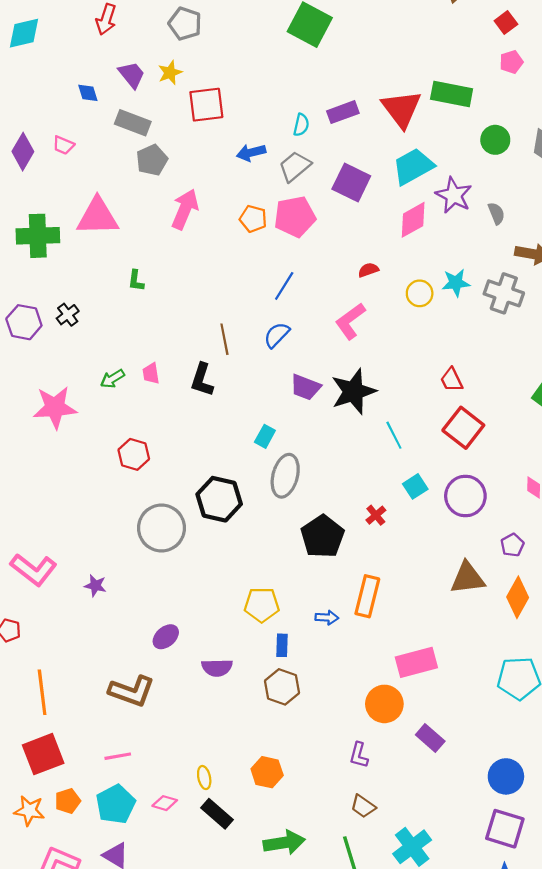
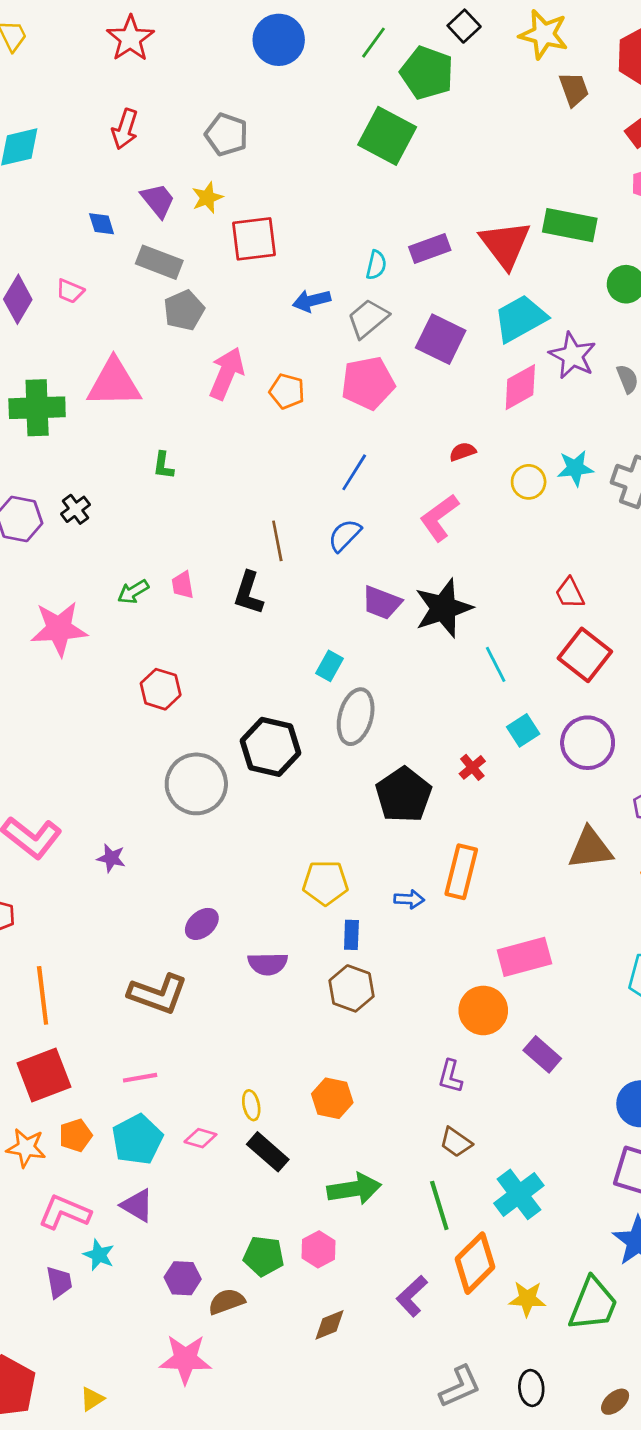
orange pentagon: (253, 219) -> (287, 391), moved

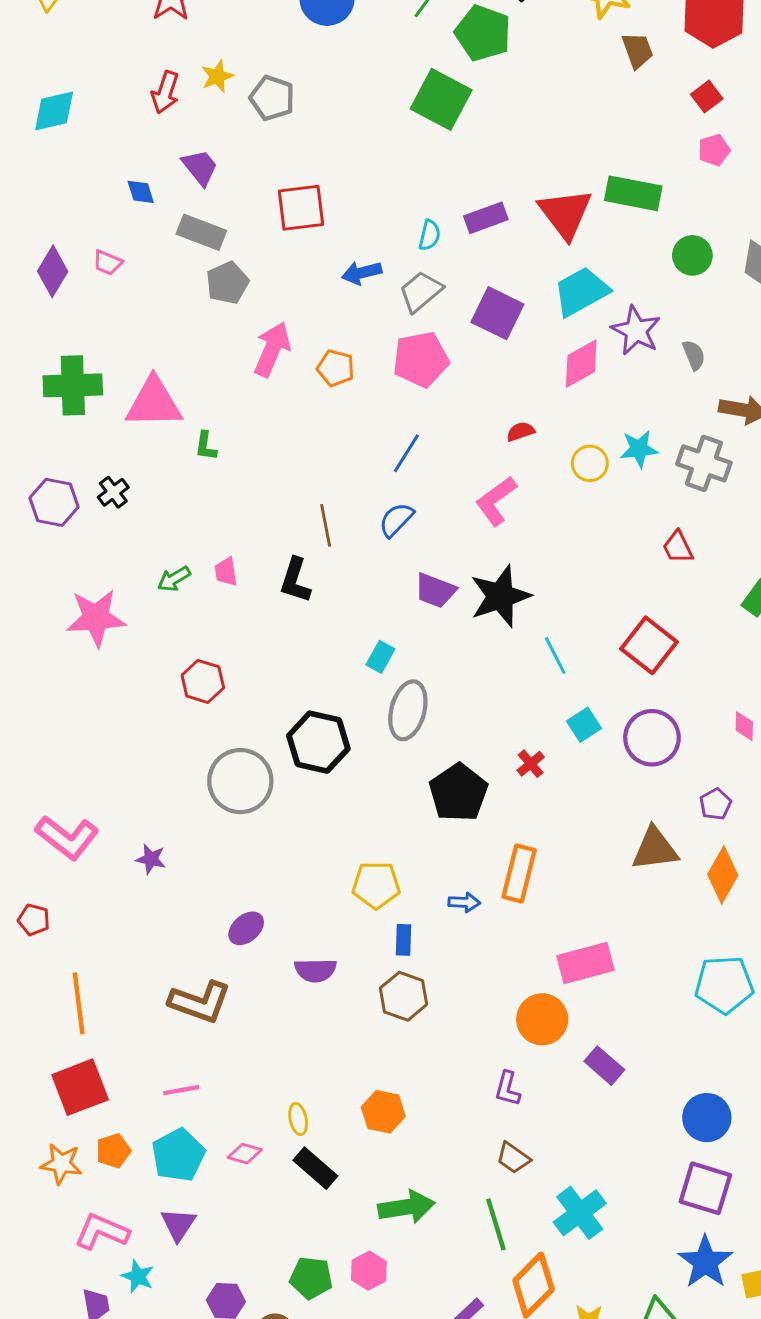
yellow star: (207, 198) -> (217, 76), moved
pink triangle: (114, 383) -> (154, 403), moved
red trapezoid: (570, 593) -> (678, 547), moved
purple triangle: (137, 1205) -> (178, 1224), turned 33

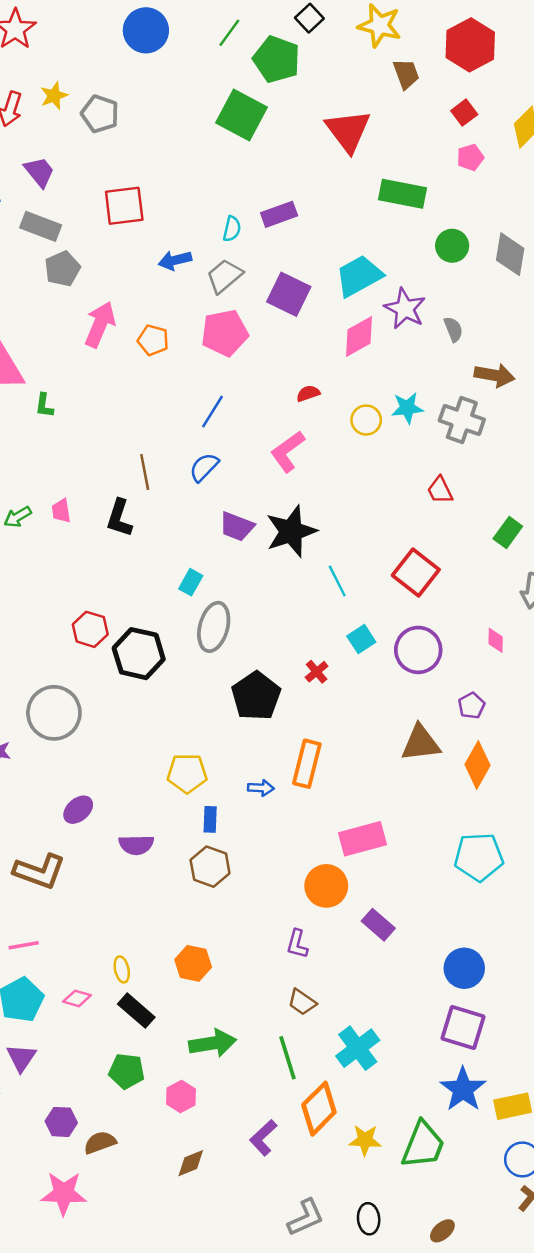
red triangle: (565, 214) -> (348, 131), moved
red hexagon: (203, 681) -> (90, 629), moved
gray circle: (240, 781) -> (54, 713), moved
green pentagon: (311, 1278) -> (127, 1071), moved

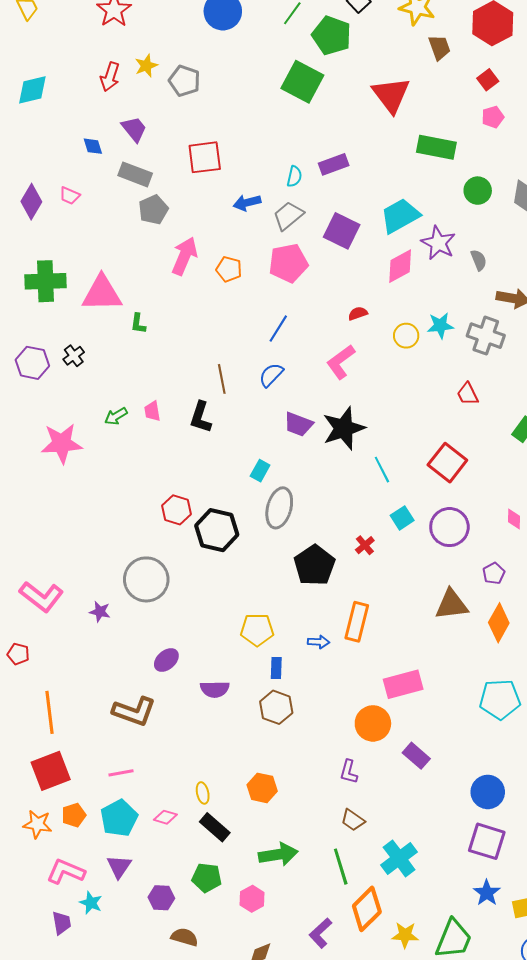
blue star: (463, 1089) -> (487, 893), size x0.7
purple hexagon: (61, 1122) -> (161, 898), moved
brown semicircle: (100, 1142) -> (185, 937), turned 36

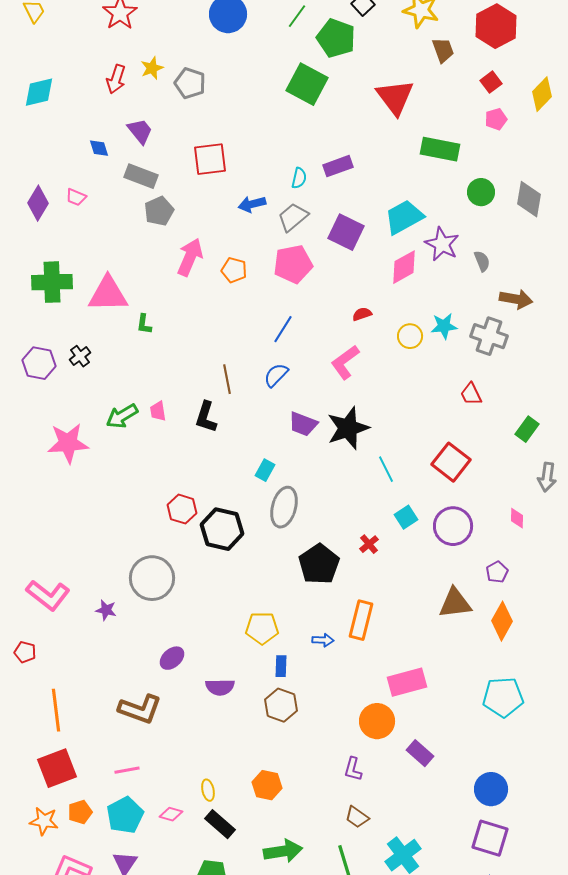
green arrow: (116, 416) -> (122, 416), size x1.4

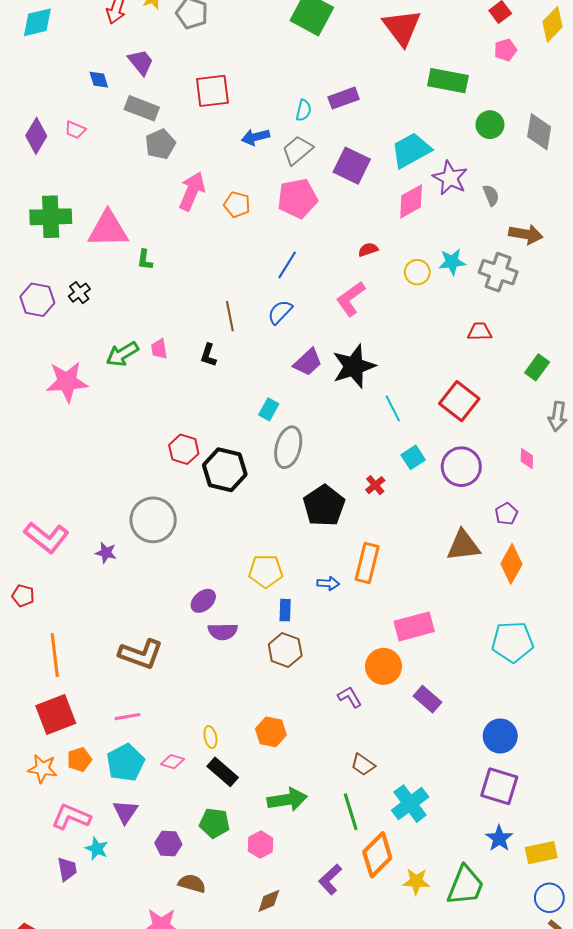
red trapezoid: (471, 394) -> (480, 332), turned 115
black L-shape: (206, 417) -> (208, 355), size x0.7
purple trapezoid: (303, 424) -> (308, 362), turned -64
purple ellipse: (172, 658) -> (203, 601), moved
purple L-shape: (353, 769) -> (350, 697), moved, turned 135

